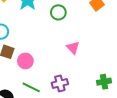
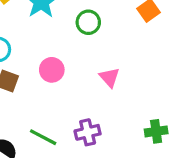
pink circle: (25, 61) -> (52, 70), moved

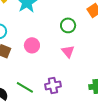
green circle: (88, 22) -> (68, 25), moved

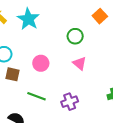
green line: (25, 87) -> (36, 96), moved

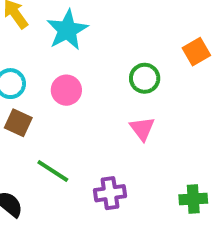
pink circle: (41, 63) -> (66, 90), moved

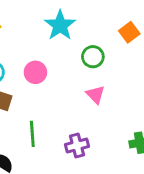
cyan star: (67, 30) -> (60, 25), moved
green line: (53, 171) -> (32, 134), turned 60

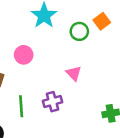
green circle: (93, 57) -> (79, 31), moved
purple cross: (77, 146) -> (53, 102), moved

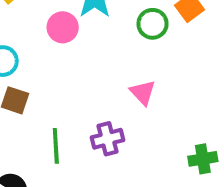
pink circle: (24, 55) -> (63, 27), moved

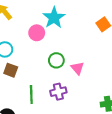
green circle: (153, 24) -> (56, 60), moved

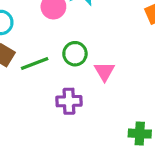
green line: (31, 95) -> (35, 63), moved, turned 60

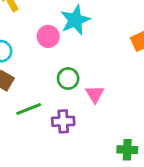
green line: (35, 63) -> (29, 109), moved

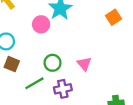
green circle: (68, 79) -> (53, 63), moved

